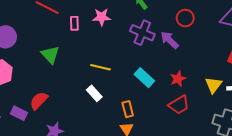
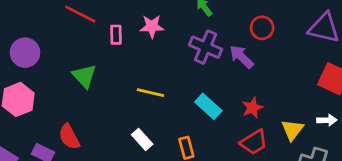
yellow triangle: (213, 85) -> (292, 130), moved
white rectangle: (94, 93) -> (142, 139), moved
red semicircle: (39, 101) -> (69, 137), turned -72

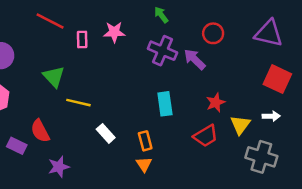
yellow line: (150, 93) -> (78, 103), moved
cyan rectangle: (208, 106) -> (165, 104), turned 40
red star: (252, 108) -> (216, 103), moved

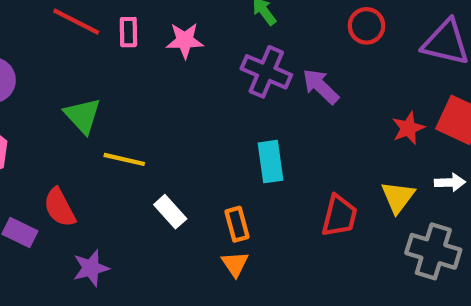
red circle: (213, 33) -> (366, 26), moved
pink rectangle: (82, 40) -> (128, 32), moved
red star: (216, 103) -> (408, 128), moved
red trapezoid: (206, 136) -> (339, 216), turned -45

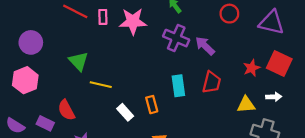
pink star: (185, 40) -> (133, 21), size x1.4
yellow triangle: (398, 197) -> (246, 105), turned 48
red trapezoid: (339, 216) -> (212, 82), moved
orange rectangle: (237, 224) -> (152, 105), moved

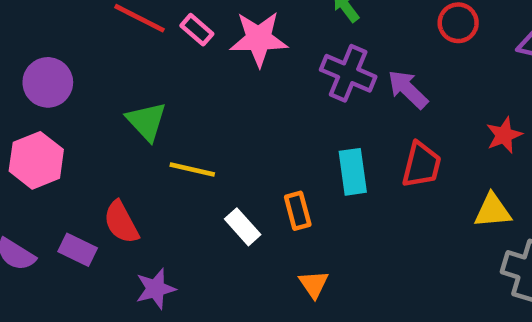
pink rectangle: (103, 17) -> (197, 30), turned -48

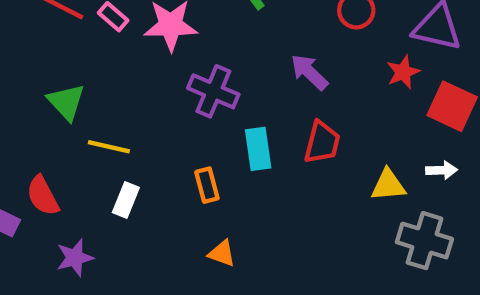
purple cross: (348, 73) -> (213, 91), moved
red star: (504, 135) -> (403, 72), moved
white rectangle: (243, 227) -> (126, 200), moved, turned 64
orange triangle: (314, 284) -> (222, 253), turned -36

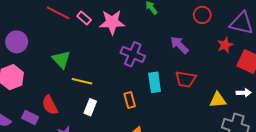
red trapezoid: (322, 142) -> (186, 79), turned 85

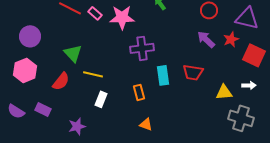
purple arrow: (179, 45) -> (206, 39), moved
purple cross: (133, 54) -> (142, 48), turned -30
red semicircle: (50, 105) -> (61, 81), moved, turned -114

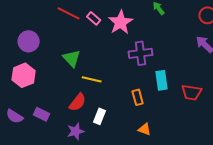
pink star: (122, 17) -> (121, 22), turned -30
red trapezoid: (193, 72) -> (192, 92), moved
red semicircle: (61, 81) -> (78, 102), moved
white rectangle: (101, 99) -> (100, 116), moved

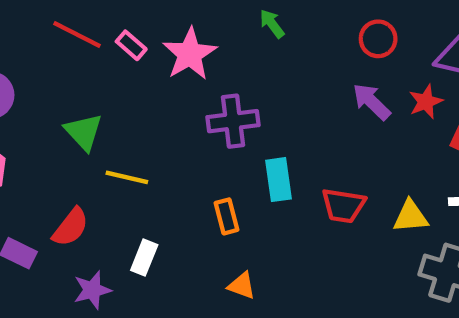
red semicircle: (78, 102) -> (71, 227), moved

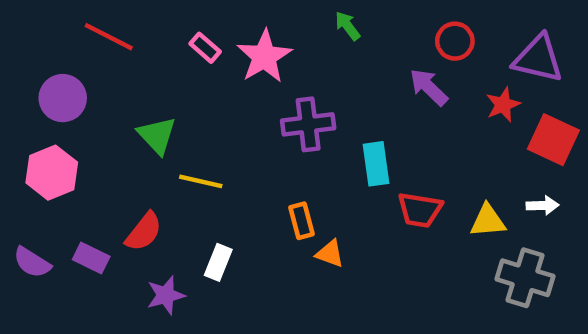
red line: (77, 35) -> (109, 37), moved
purple arrow: (372, 102) -> (429, 87), moved
cyan rectangle: (278, 180) -> (376, 164), moved
orange triangle: (242, 286) -> (330, 254), moved

